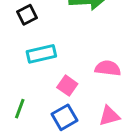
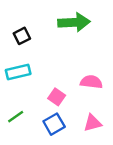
cyan rectangle: (41, 54) -> (18, 72), moved
green line: (20, 109) -> (16, 117), turned 35

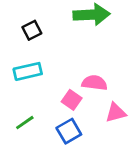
pink semicircle: (91, 82) -> (94, 83), moved
pink triangle: (93, 123) -> (116, 113), moved

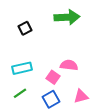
cyan rectangle: (28, 71) -> (22, 68), moved
pink triangle: (116, 113) -> (81, 96), moved

